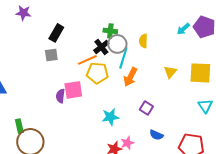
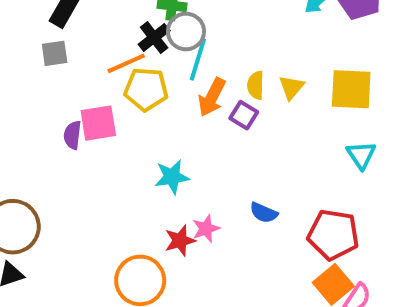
yellow semicircle: (143, 41) -> (256, 85), moved
purple square: (146, 108) -> (244, 115), moved

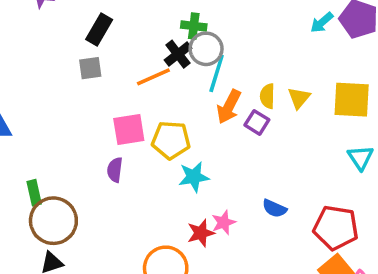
yellow pentagon: (146, 89) -> (171, 140), moved
purple semicircle: (72, 135) -> (115, 170), moved

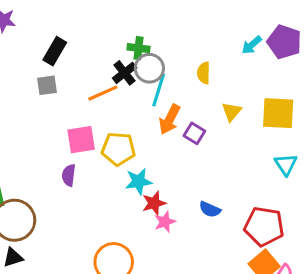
yellow semicircle: (267, 96) -> (204, 73), moved
red star: (201, 233) -> (154, 203), moved

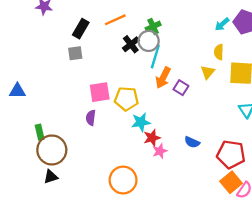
green cross: (139, 48) -> (153, 26), moved, turned -32
yellow semicircle: (204, 73) -> (219, 52), moved
orange line: (103, 93) -> (115, 20), moved

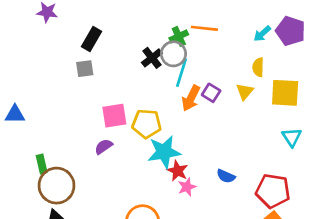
orange line: (115, 20) -> (204, 28), moved, turned 30
purple square: (181, 88) -> (211, 93), moved
purple semicircle: (91, 118) -> (104, 147), turned 48
cyan star: (141, 122) -> (164, 152), size x1.4
red star: (152, 138) -> (177, 171), turned -30

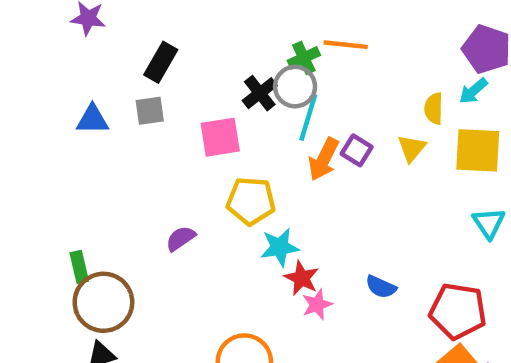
cyan arrow: (262, 34) -> (473, 91), moved
blue triangle: (15, 114) -> (92, 120), moved
pink square: (114, 116) -> (220, 137), moved
cyan star: (164, 152) -> (280, 247), size x0.7

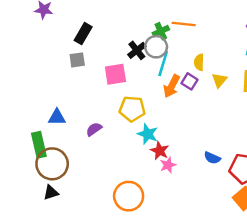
yellow semicircle: (434, 109) -> (199, 62), moved
blue triangle: (92, 120) -> (57, 117), moved
cyan star: (280, 247) -> (148, 134), turned 30
green rectangle: (79, 267) -> (39, 145), size x1.5
blue semicircle: (381, 287) -> (212, 158), moved

